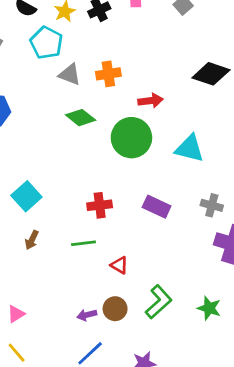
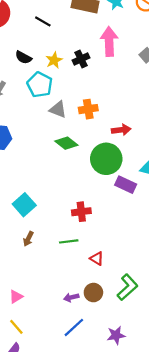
purple rectangle: (157, 207) -> (126, 185), moved

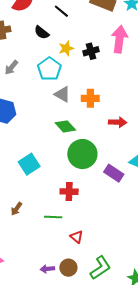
black semicircle: (23, 57) -> (42, 33), moved
green circle: (106, 159) -> (82, 154), moved
cyan square: (24, 205) -> (29, 164), moved

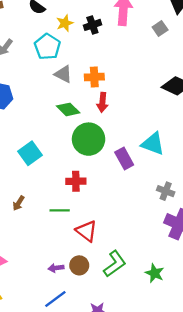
red arrow: (118, 122) -> (102, 102), moved, turned 96
purple rectangle: (114, 173) -> (124, 158), turned 30
red triangle: (77, 237) -> (87, 231), size x1.5

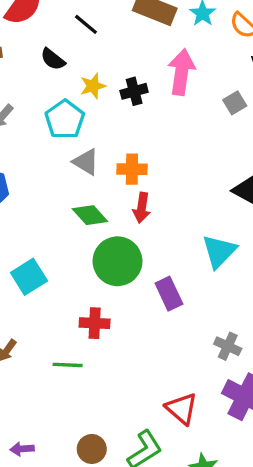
cyan triangle: (153, 144) -> (219, 251), moved, turned 50
red triangle: (87, 231) -> (182, 409), moved
purple arrow: (56, 268) -> (22, 449), moved

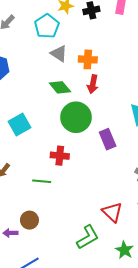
brown circle: (92, 449) -> (29, 220), moved

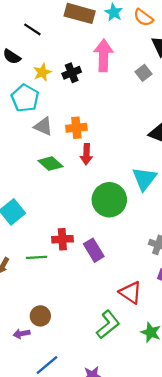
green circle: (76, 117) -> (109, 200), moved
purple rectangle: (108, 139) -> (94, 250), moved
green line: (42, 181) -> (37, 257), moved

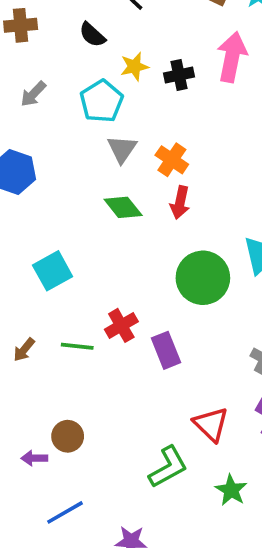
gray triangle: (43, 126) -> (122, 149), turned 30
orange cross: (76, 128) -> (172, 160), turned 30
red cross: (62, 239) -> (121, 325), turned -36

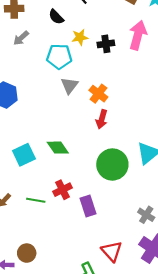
gray arrow: (33, 94) -> (21, 38), moved
cyan pentagon: (102, 101) -> (59, 57), turned 30
green diamond: (123, 207) -> (58, 148), moved

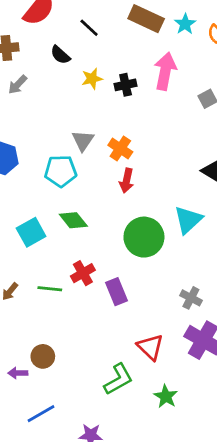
cyan pentagon: (59, 57) -> (61, 171), moved

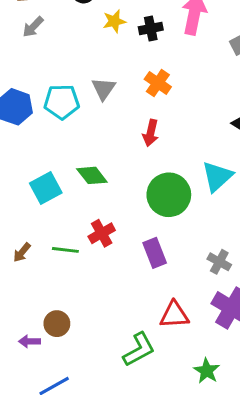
orange cross: (120, 149) -> (158, 83), moved
cyan pentagon: (61, 171) -> (62, 102), moved
purple rectangle: (116, 292) -> (155, 253), moved
red triangle: (150, 347) -> (174, 315), turned -48
green star: (166, 396) -> (207, 371), moved

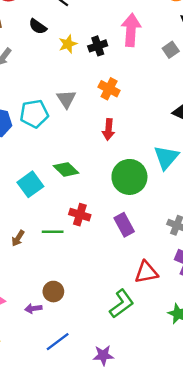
red cross: (102, 233) -> (80, 215), turned -36

